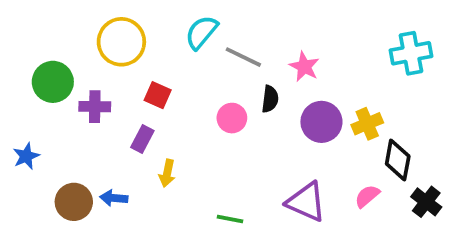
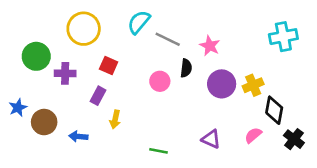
brown circle: (74, 202) -> (44, 122), moved
purple triangle: (306, 202) -> (211, 139), size x0.7

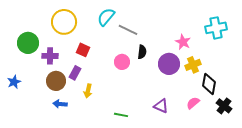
pink star: (210, 46) -> (183, 42), moved
brown circle: (44, 122) -> (56, 81), moved

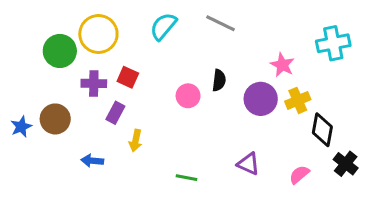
gray line: (128, 30) -> (220, 23), moved
green circle: (28, 43) -> (60, 51), moved
purple cross: (50, 56) -> (94, 83), moved
brown circle: (56, 81) -> (55, 119), moved
pink semicircle: (193, 103) -> (299, 175), moved

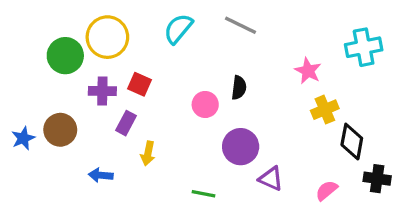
purple circle: (261, 99) -> (241, 147), moved
black cross: (346, 164) -> (377, 179), turned -30

